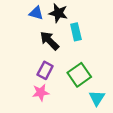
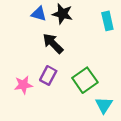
cyan rectangle: (76, 32) -> (107, 21), moved
pink star: (41, 92) -> (23, 85), moved

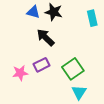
purple rectangle: (48, 75) -> (41, 65), turned 35
cyan triangle: (104, 105) -> (79, 92), moved

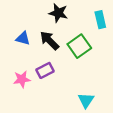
blue triangle: (33, 12) -> (23, 38), moved
green square: (73, 69) -> (79, 46), moved

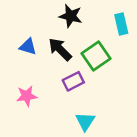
purple rectangle: (45, 70) -> (73, 81), moved
cyan triangle: (86, 100) -> (85, 121), moved

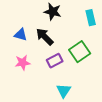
green square: (96, 56) -> (80, 52), moved
pink star: (27, 96) -> (23, 63), moved

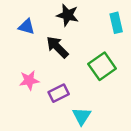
blue triangle: (21, 35) -> (27, 27), moved
purple rectangle: (55, 61) -> (59, 93), moved

